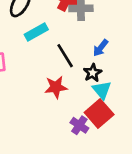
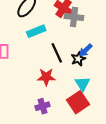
black star: (93, 73) -> (78, 59), moved
purple cross: (79, 125) -> (43, 106), moved, turned 32

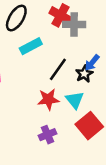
black line: (57, 53) -> (58, 69), turned 66
cyan triangle: (82, 84) -> (75, 100), moved

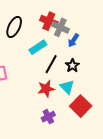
gray cross: (74, 24) -> (60, 27), turned 30
cyan rectangle: (31, 46) -> (38, 47), moved
blue arrow: (92, 63) -> (73, 40), moved

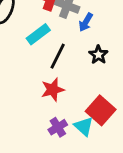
black star: (72, 66) -> (98, 55), moved
cyan triangle: (67, 87) -> (84, 126), moved

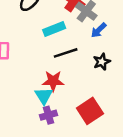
black line: (58, 56) -> (66, 53), turned 30
cyan triangle: (84, 126) -> (44, 96), moved

